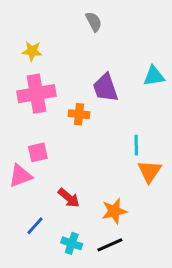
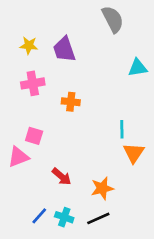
gray semicircle: (94, 22) -> (113, 19), moved, size x1.5
purple trapezoid: (105, 88) -> (64, 49), moved
pink cross: (36, 94) -> (33, 83), size x0.7
pink square: (38, 152) -> (34, 136), turned 30
blue line: (35, 226) -> (39, 216), moved

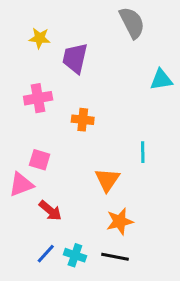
yellow star: (29, 45) -> (40, 38), moved
purple trapezoid: (64, 49) -> (75, 58), turned 32
orange triangle: (134, 153) -> (107, 180), moved
red arrow: (62, 177) -> (50, 211), moved
black line: (98, 218) -> (115, 257), turned 35

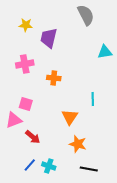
orange star: (120, 221) -> (78, 144), turned 30
black line: (115, 257) -> (89, 169), moved

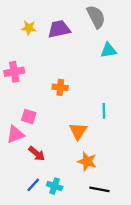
purple trapezoid: (49, 38) -> (59, 29), moved, turned 65
cyan triangle: (105, 52) -> (108, 50), moved
pink cross: (25, 64) -> (14, 72), moved

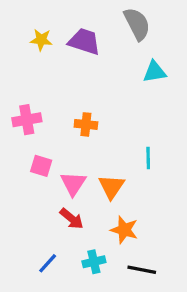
purple trapezoid: (59, 29) -> (84, 41), turned 30
pink cross: (14, 72) -> (27, 120), moved
pink triangle: (15, 134) -> (73, 184), moved, turned -36
red arrow: (37, 154) -> (72, 219), moved
cyan cross: (55, 186) -> (94, 262), moved, turned -32

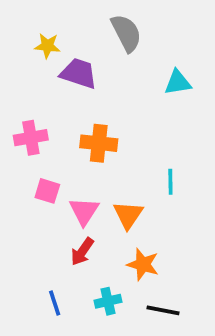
gray semicircle: (137, 24) -> (126, 33), moved
purple trapezoid: (84, 41) -> (79, 73), moved
orange cross: (86, 124) -> (99, 143), size x1.4
red arrow: (72, 219) -> (82, 252), turned 85
blue line: (48, 263) -> (55, 303), turned -60

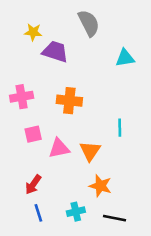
pink square: (47, 191) -> (33, 134), turned -30
pink triangle: (84, 211) -> (59, 148), turned 45
red arrow: (82, 252) -> (33, 185), moved

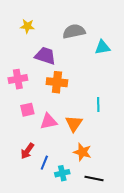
gray semicircle: (89, 23) -> (74, 31), moved, turned -75
purple trapezoid: (55, 51) -> (45, 56), moved
blue line: (38, 213) -> (44, 163), moved, turned 40

